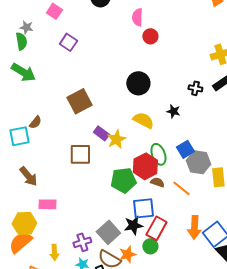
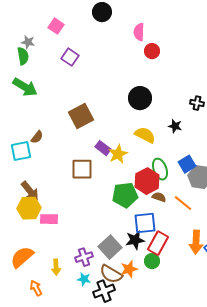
yellow hexagon: (24, 223) -> (29, 208), moved

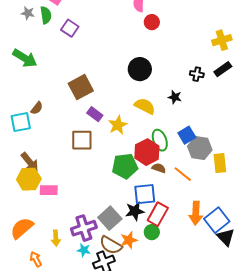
green semicircle: (23, 56) -> (46, 15), moved
purple rectangle: (103, 148) -> (95, 114), moved
purple cross: (84, 257) -> (84, 228), size x1.4

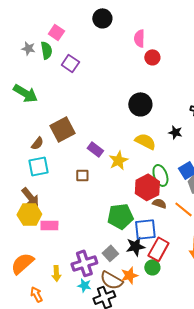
brown square: (81, 87) -> (62, 129), moved
cyan square: (21, 122) -> (38, 166), moved
brown square: (82, 140) -> (82, 175), size x0.6
green pentagon: (125, 166) -> (120, 216), moved
gray square: (110, 218) -> (110, 253), size x0.7

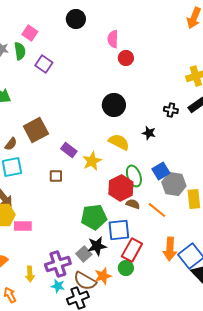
black star: (135, 246) -> (97, 246), moved

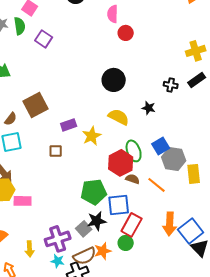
purple rectangle: (69, 150) -> (69, 125), turned -56
brown semicircle: (85, 281) -> (85, 256), turned -55

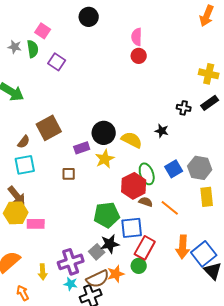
pink semicircle: (113, 14) -> (137, 37), moved
yellow cross: (196, 51) -> (209, 74), turned 30
black circle: (114, 80) -> (104, 133), moved
gray hexagon: (174, 159) -> (200, 168), moved

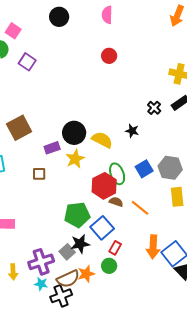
pink semicircle: (137, 37) -> (107, 15), moved
black cross: (184, 108) -> (154, 108), turned 32
blue square: (132, 228) -> (102, 228), turned -35
red rectangle: (145, 248) -> (115, 248), size x0.6

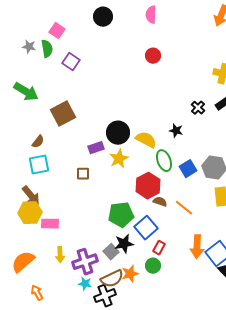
brown square: (19, 128) -> (63, 114), moved
green ellipse: (117, 174) -> (164, 161), moved
yellow arrow: (13, 272) -> (60, 255), moved

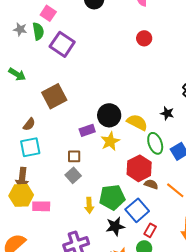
purple square: (71, 62) -> (62, 44), size x1.4
green arrow: (26, 92) -> (17, 74), size x0.7
brown arrow: (31, 196) -> (22, 178), turned 45
gray square: (111, 252) -> (73, 175), moved
yellow arrow: (60, 255) -> (89, 205), moved

